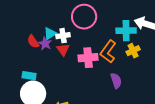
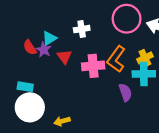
pink circle: (84, 17) -> (127, 19), moved
cyan cross: (126, 31) -> (144, 74), moved
white cross: (63, 36) -> (82, 29), moved

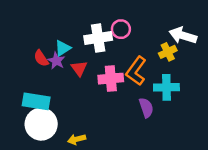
pink circle: (127, 19) -> (121, 29), moved, size x0.6
white cross: (82, 29) -> (98, 38), size x1.5
yellow cross: (145, 58) -> (168, 52), moved
cyan rectangle: (25, 87) -> (36, 101), size x1.5

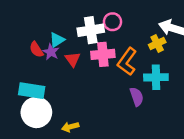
pink cross: (111, 79) -> (103, 54), moved

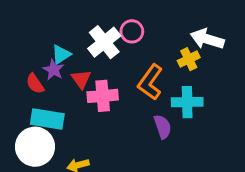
white cross: (91, 30) -> (104, 42), turned -30
red semicircle: (36, 50) -> (35, 84), moved
pink cross: (103, 54) -> (103, 96), moved
cyan rectangle: (32, 91) -> (47, 119), moved

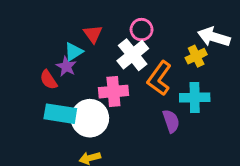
white cross: (104, 42) -> (133, 55), moved
red triangle: (81, 79) -> (93, 34), moved
white circle: (35, 147) -> (90, 118), moved

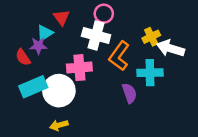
white arrow: (214, 37) -> (170, 48), moved
white cross: (133, 55) -> (96, 35), turned -36
purple star: (66, 66) -> (38, 46), turned -30
cyan rectangle: (60, 114) -> (33, 87), turned -32

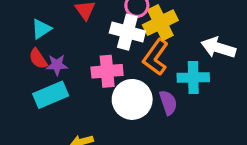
cyan triangle: (45, 33) -> (41, 29), moved
yellow cross: (151, 37) -> (160, 23), moved, size x1.5
purple star: (38, 46) -> (57, 65), moved
white circle: (59, 91) -> (132, 99), moved

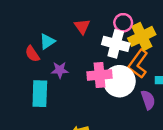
red semicircle: (38, 59) -> (32, 54), moved
cyan rectangle: (51, 95) -> (40, 94), moved, turned -65
white circle: (132, 99) -> (119, 81), moved

